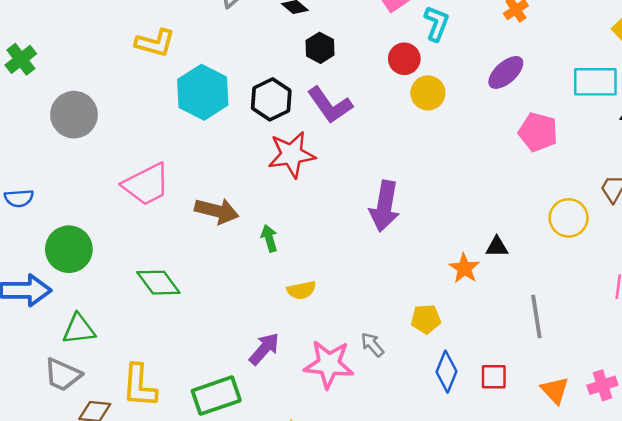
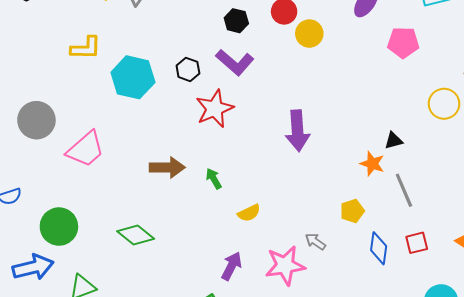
black hexagon: (320, 48) -> (236, 21), moved
black hexagon: (271, 99) -> (188, 69), size x0.7
pink trapezoid: (146, 184) -> (86, 149), moved
gray line: (536, 316) -> (404, 190), moved

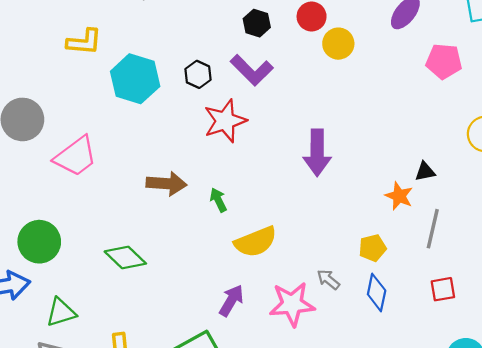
gray line: (404, 190) -> (433, 229), turned 32
yellow semicircle: (249, 213) -> (256, 242), size x1.6
blue diamond: (379, 248) -> (377, 292), moved

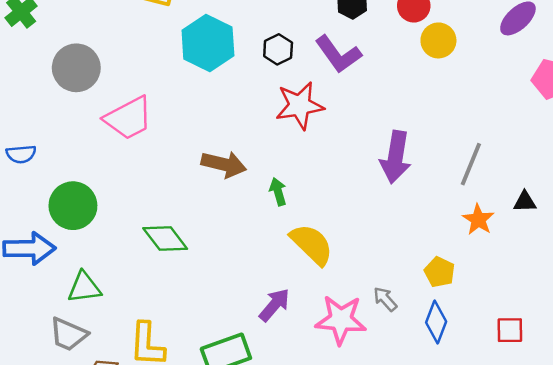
black triangle: (425, 172) -> (525, 202), moved
gray line: (433, 229) -> (471, 164), moved
yellow semicircle: (256, 242) -> (312, 244), turned -123
yellow pentagon: (372, 248) -> (440, 272), turned 30

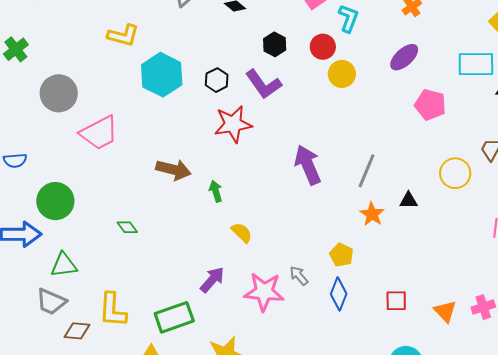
purple arrow: (396, 157) -> (308, 165), turned 147
green diamond: (165, 239) -> (127, 227), size x0.6
yellow semicircle: (312, 244) -> (242, 233), size x0.6

